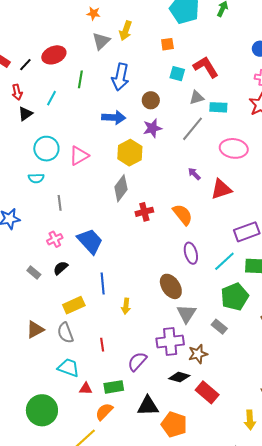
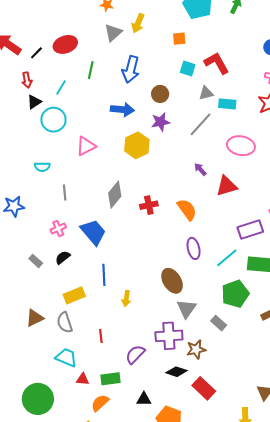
cyan circle: (46, 149) -> (53, 120), moved
gray diamond: (121, 188) -> (115, 195), moved
black triangle: (148, 406) -> (144, 399), size x0.7

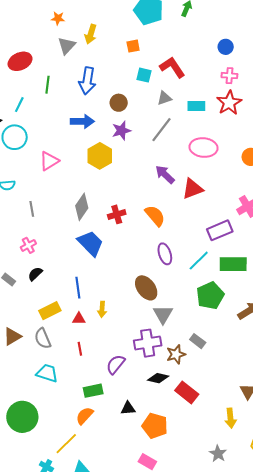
cyan rectangle: (227, 104) -> (196, 106), moved
purple arrow: (200, 169) -> (165, 174), size x1.5
blue trapezoid: (93, 232) -> (90, 243), moved
gray rectangle: (219, 323) -> (198, 341), moved
red triangle: (83, 379) -> (79, 319), moved

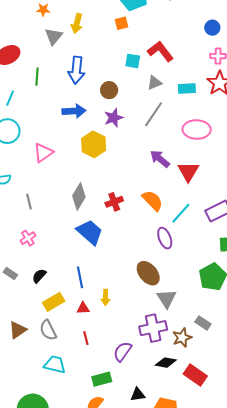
orange square: (133, 46) -> (121, 23), moved
red triangle: (193, 189) -> (188, 171), turned -35
cyan line: (199, 261) -> (181, 213), moved
black semicircle: (35, 274) -> (39, 276), moved

